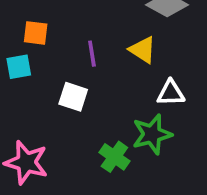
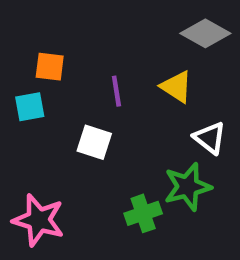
white triangle: (171, 93) -> (210, 138), turned 40
green cross: (114, 157) -> (143, 213), turned 36

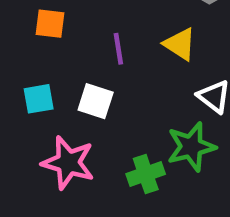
cyan square: (30, 107) -> (39, 99), moved
pink star: (39, 220) -> (68, 163), moved

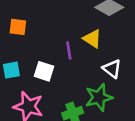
purple line: (118, 49) -> (69, 50), moved

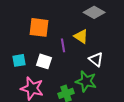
orange square: (18, 27) -> (39, 27), moved, size x1.5
green star: (99, 97) -> (86, 81), turned 30

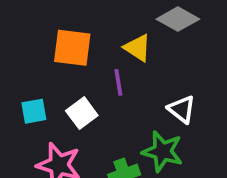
yellow triangle: (81, 36) -> (138, 48), moved
white square: (44, 61) -> (82, 113), turned 35

